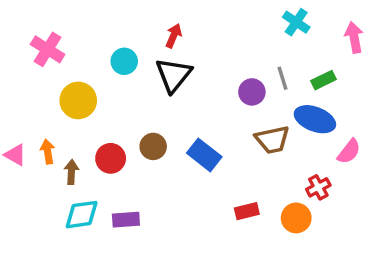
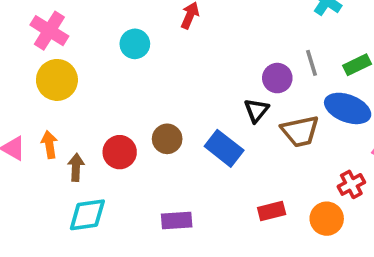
black triangle: (174, 75) -> (256, 110), moved, size x0.6
yellow circle: (78, 100) -> (57, 80), moved
purple rectangle: (126, 220) -> (177, 221), moved

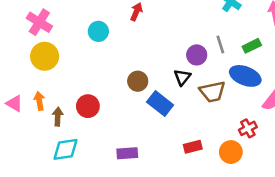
brown circle: (167, 139) -> (138, 81), moved

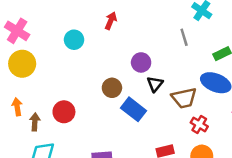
gray line: (220, 44) -> (184, 37), moved
purple circle: (197, 55) -> (141, 62), moved
red cross: (248, 128) -> (199, 124), moved, turned -30

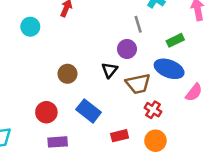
purple circle: (141, 62) -> (127, 49), moved
blue rectangle: (133, 109) -> (89, 111), moved
red circle: (64, 112) -> (46, 112), moved

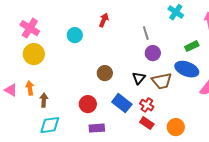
gray line: (138, 24) -> (146, 33), moved
black triangle: (110, 70) -> (139, 78), moved
red cross: (153, 110) -> (147, 105), moved
red rectangle: (120, 136) -> (147, 123), turned 48

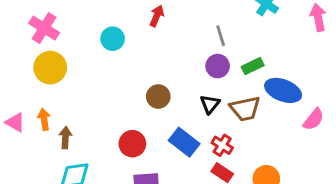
green rectangle: (192, 46) -> (253, 66), moved
purple circle: (153, 53) -> (218, 66), moved

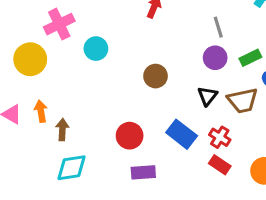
pink cross: (44, 28) -> (59, 24), moved, turned 32
cyan circle: (113, 39) -> (96, 49), moved
yellow circle: (50, 68) -> (30, 59), moved
brown circle: (158, 97) -> (156, 76), moved

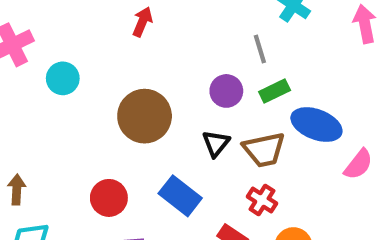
gray line: (218, 27) -> (260, 49), moved
brown circle: (156, 76) -> (145, 116), size x1.6
red cross: (220, 137) -> (262, 200), moved

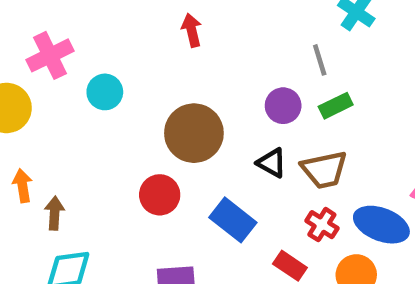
red arrow: (142, 22) -> (192, 30), turned -36
blue ellipse: (316, 125) -> (381, 225), moved
black triangle: (216, 143) -> (272, 163), turned -40
red circle: (109, 198) -> (160, 195), moved

